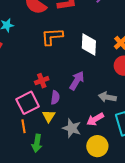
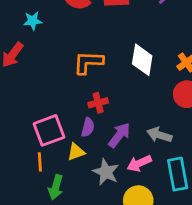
orange L-shape: (52, 37) -> (88, 62), moved
red cross: (42, 81) -> (98, 103), moved
purple arrow: (77, 81) -> (119, 135), moved
yellow triangle: (49, 116) -> (76, 152), turned 32

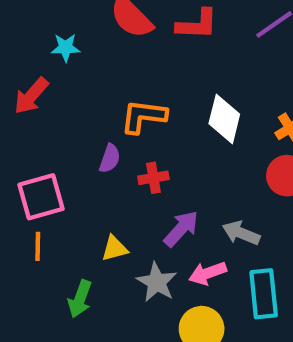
purple semicircle: (88, 127) -> (110, 158), moved
pink square: (49, 130) -> (41, 197), moved
orange line: (40, 162) -> (38, 246), moved

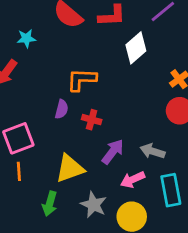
white diamond: (224, 119) -> (136, 48), moved, turned 40
red cross: (153, 178) -> (92, 120), turned 30
yellow triangle: (115, 248) -> (70, 168), size x1.6
gray star: (157, 282) -> (94, 205), moved

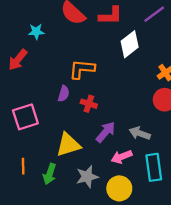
orange line: (19, 171) -> (23, 166), moved
gray star: (94, 205) -> (87, 177), turned 30

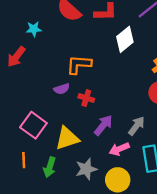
purple semicircle: (64, 94) -> (62, 89), turned 56
pink square: (25, 117) -> (33, 125), moved, turned -35
gray arrow: (140, 133) -> (136, 126), turned 108

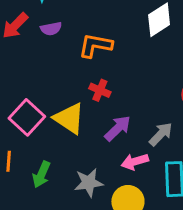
purple semicircle: (62, 89) -> (51, 29), moved
yellow triangle: (67, 138) -> (69, 118), moved, turned 45

